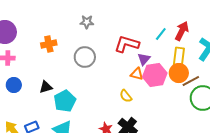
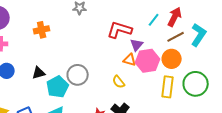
gray circle: (85, 57) -> (78, 75), moved
yellow rectangle: (179, 58) -> (168, 87), moved
brown line: (191, 81) -> (176, 37), moved

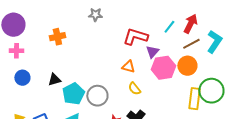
orange triangle: (130, 60) -> (128, 67), moved
gray circle: (78, 75) -> (97, 96), moved
yellow rectangle: (168, 87) -> (194, 99), moved

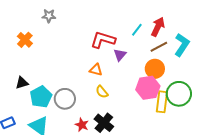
gray star: (95, 15) -> (49, 16), moved
orange cross: (57, 37) -> (25, 40), turned -35
pink hexagon: (163, 68) -> (148, 88), moved

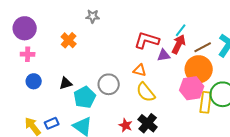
red arrow: (158, 27) -> (179, 44), moved
purple triangle: (120, 55) -> (164, 55), turned 40
orange circle: (155, 69) -> (199, 69), size x1.4
yellow semicircle: (102, 92) -> (146, 92), size x1.5
gray circle: (65, 99) -> (109, 84), moved

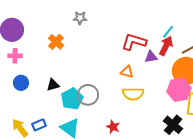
gray circle: (109, 84) -> (88, 95), moved
yellow semicircle: (146, 92) -> (133, 94), turned -50
black cross: (148, 123) -> (173, 125), moved

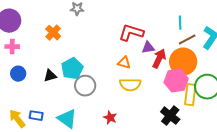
cyan line: (168, 32) -> (180, 23), moved, turned -40
red arrow: (166, 46) -> (159, 59), moved
cyan pentagon: (72, 99) -> (72, 69), moved
blue rectangle: (39, 125) -> (36, 116), turned 32

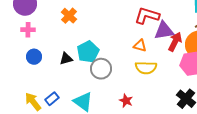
purple triangle: (148, 48) -> (164, 31), size x1.5
blue rectangle: (36, 116) -> (52, 99), turned -48

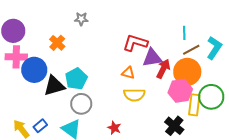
pink cross: (28, 30) -> (16, 57), size x1.5
blue circle: (34, 57) -> (34, 70), moved, size x1.6
black triangle: (66, 59) -> (54, 86), size x1.6
gray circle: (101, 69) -> (81, 104), moved

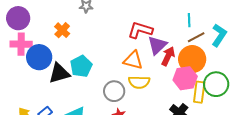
purple triangle: (152, 58) -> (157, 45), turned -35
orange triangle: (128, 73) -> (133, 60), size x1.5
gray circle: (81, 104) -> (114, 91), moved

